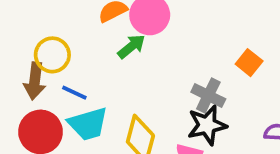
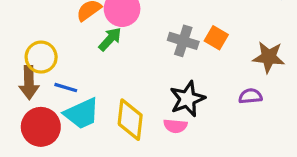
gray cross: (208, 96) -> (183, 41), moved

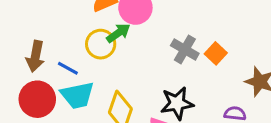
yellow circle: (41, 57) -> (101, 44), moved

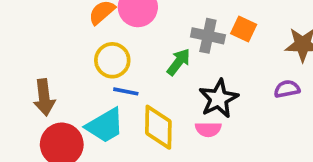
green arrow: (118, 33) -> (179, 62), moved
blue line: (68, 68) -> (126, 91), moved

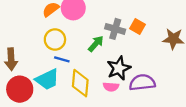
purple semicircle: (287, 89) -> (142, 83), moved, size x1.6

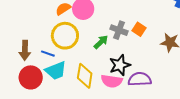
yellow circle: (55, 40) -> (65, 36), size x1.4
blue line: (62, 59) -> (48, 54), moved
pink semicircle: (111, 87) -> (112, 81), size x1.5

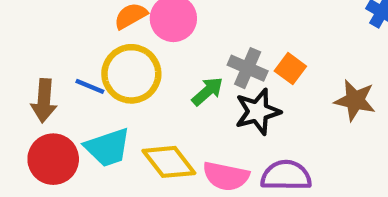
blue line: (48, 54) -> (90, 86), moved
black star: (120, 65) -> (258, 112), moved
yellow diamond: (85, 76) -> (169, 162), turned -50

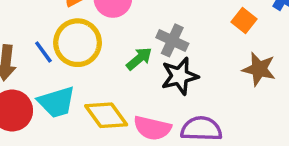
orange square: (290, 69) -> (244, 20), moved
blue line: (90, 86) -> (43, 52), turned 30

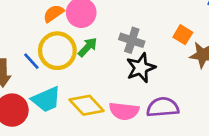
orange square: (244, 20) -> (183, 35), moved
green arrow: (139, 59) -> (88, 47), moved

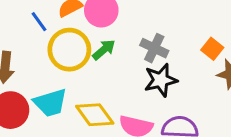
blue line: (31, 61) -> (39, 22), moved

